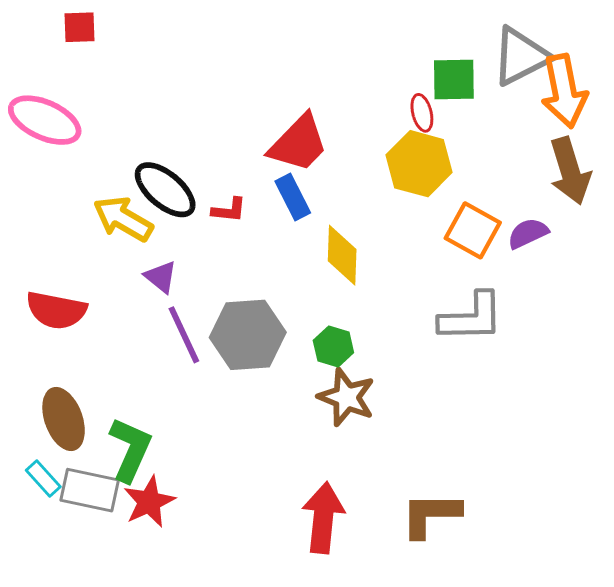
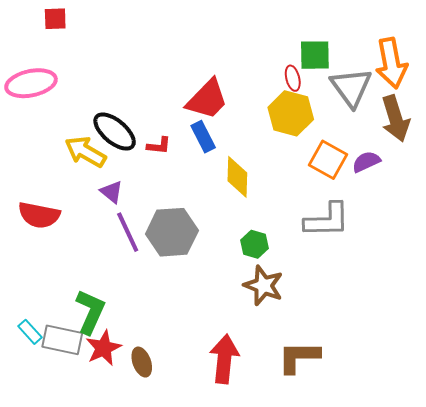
gray triangle: (521, 56) -> (351, 87), moved, turned -39
pink ellipse: (45, 120) -> (31, 83), turned -36
green hexagon: (333, 346) -> (254, 244), moved
brown star: (346, 397) -> (264, 286), moved
brown ellipse: (64, 419) -> (142, 362), moved, size x0.7

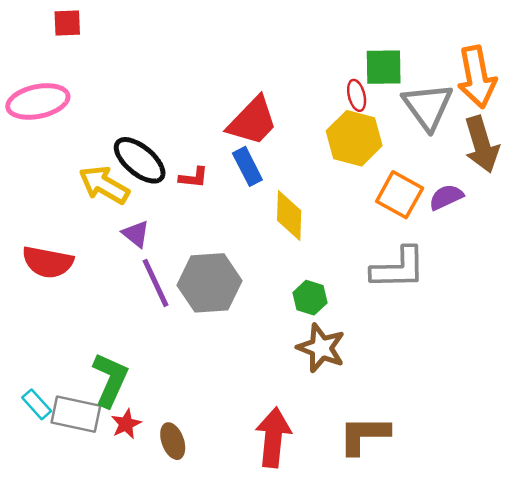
red star: (103, 348) -> (126, 424), size x0.7

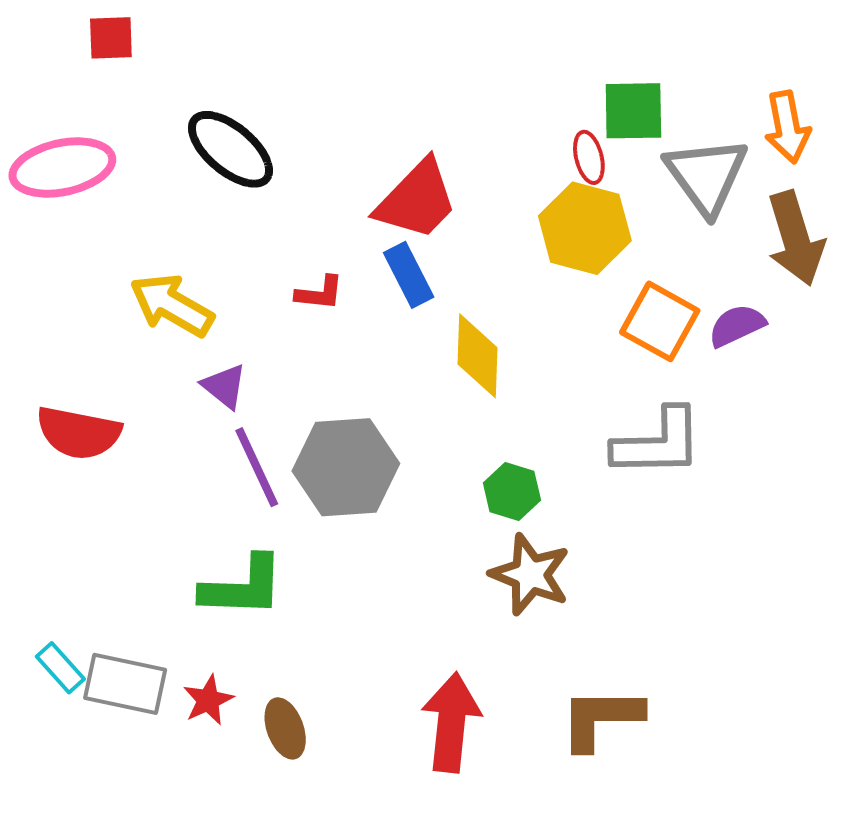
orange arrow: (477, 77) -> (787, 127), size x0.7
black ellipse: (140, 160) -> (230, 149), moved
green L-shape: (110, 380) -> (243, 587), moved, turned 68

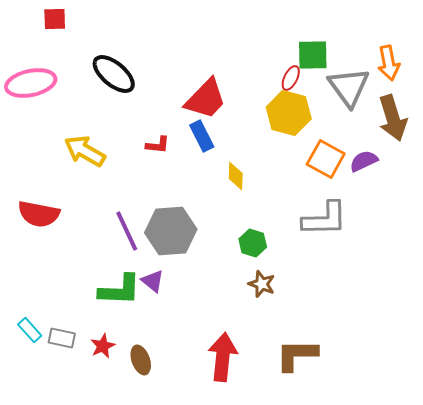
red ellipse: (589, 157) -> (291, 78), turned 40
yellow diamond: (478, 356) -> (236, 176), size x0.7
purple triangle: (224, 386) -> (153, 281), moved
brown star: (530, 575) -> (262, 284), size x0.7
gray rectangle: (125, 684) -> (62, 338), size x0.7

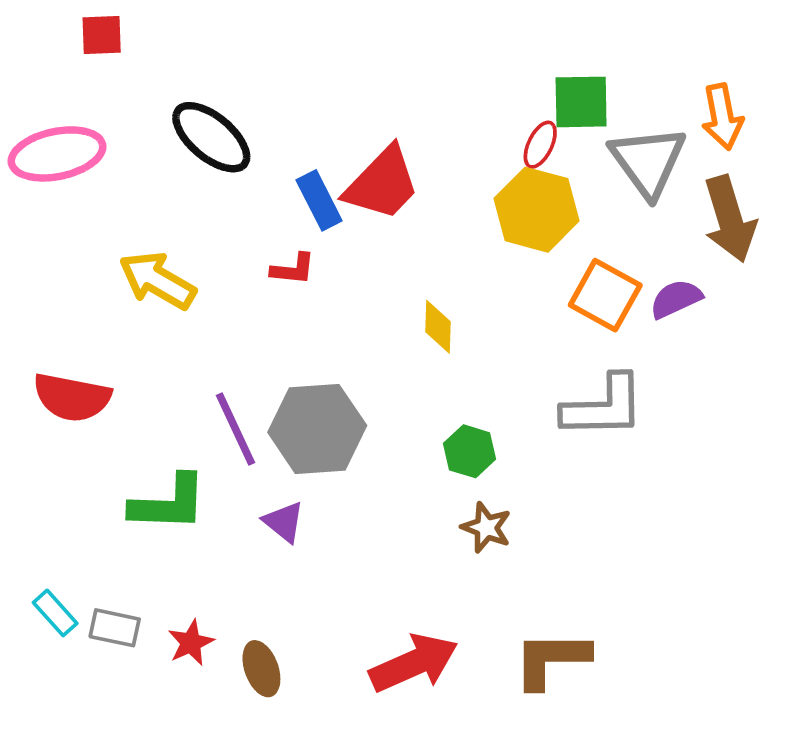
blue rectangle: (202, 136) -> (319, 200), moved
green L-shape: (120, 290) -> (169, 503), moved
red arrow: (223, 357) -> (414, 663), turned 60

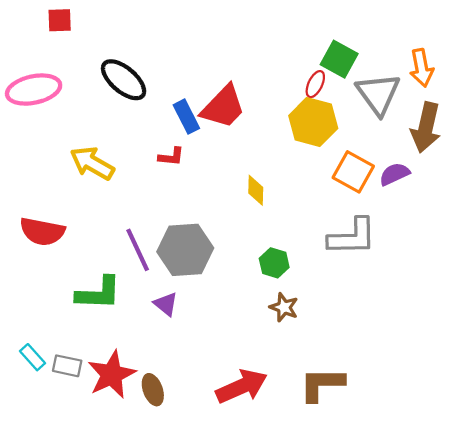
green square: (581, 102) -> (339, 59), turned 30
brown arrow: (730, 219) -> (426, 127), turned 30
red star: (191, 643) -> (112, 374), size x1.8

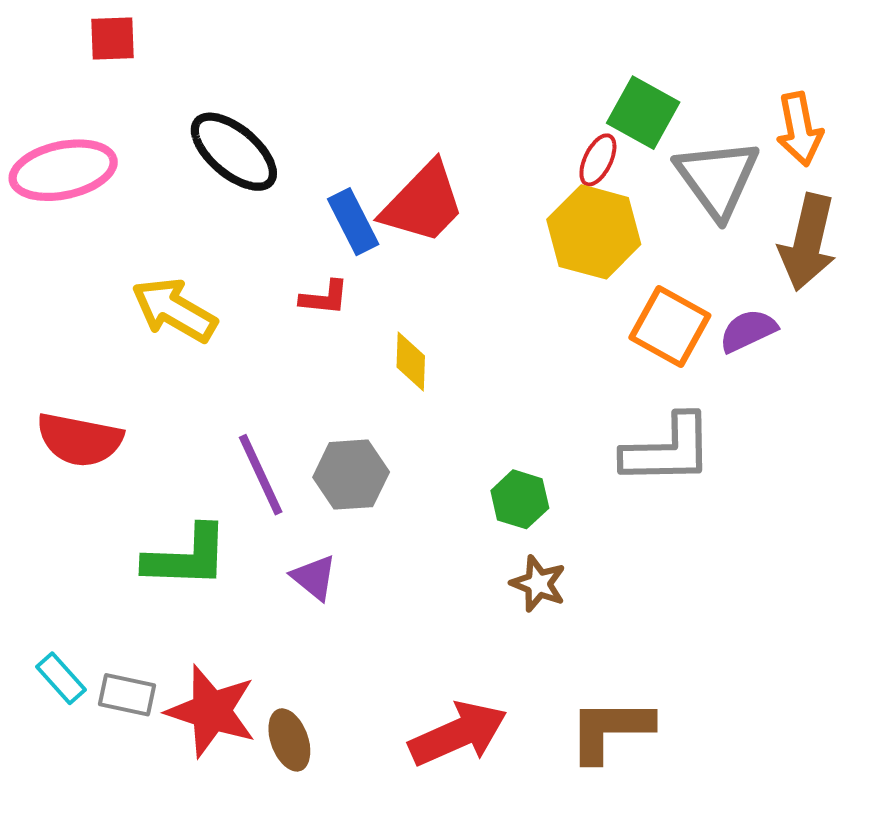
yellow diamond: (256, 190) -> (411, 361), moved
gray hexagon: (185, 250) -> (351, 475), size x0.7
red star: (112, 374) -> (211, 711), turned -30

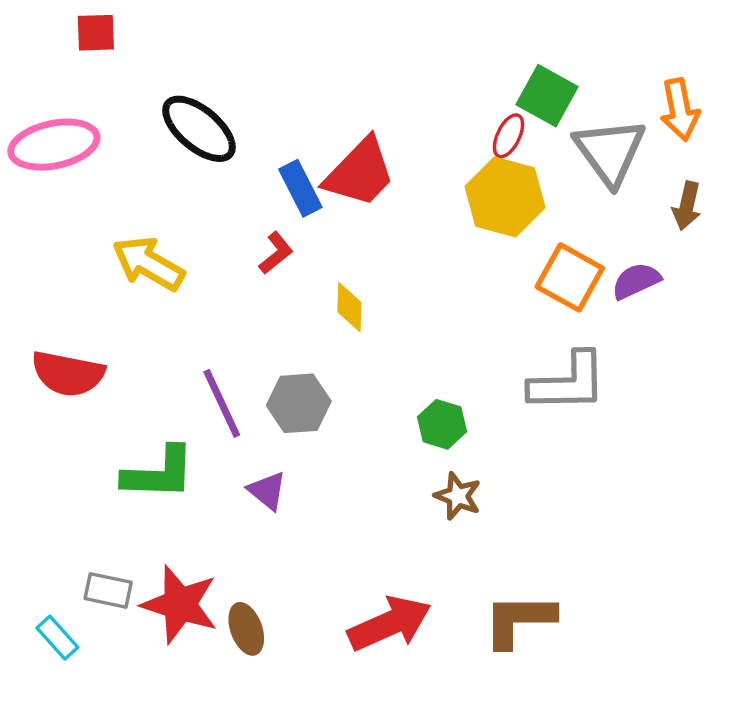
brown arrow: (808, 242) -> (687, 206), size x0.6
red L-shape: (324, 298) -> (276, 253), turned -45
cyan rectangle: (61, 678) -> (57, 638), moved

